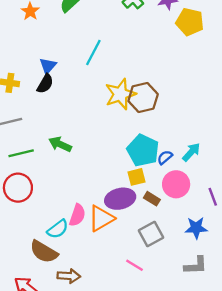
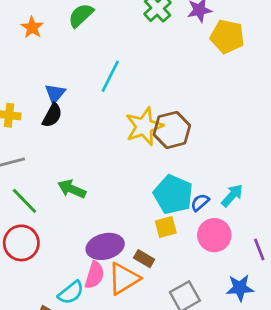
green line: (21, 153) -> (24, 201), turned 60
purple ellipse: (120, 199) -> (105, 246), moved
brown rectangle: (152, 199) -> (144, 259), moved

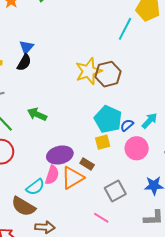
cyan line: (110, 76) -> (125, 29), moved

